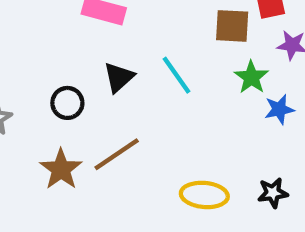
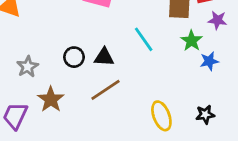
black triangle: (119, 77) -> (104, 57), moved, turned 45
brown star: (61, 169) -> (51, 99), moved
yellow ellipse: (204, 195) -> (161, 116), turned 64

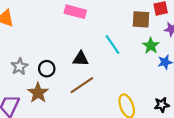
black circle: (74, 57) -> (47, 69), moved

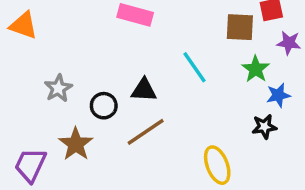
gray star: (19, 66) -> (58, 88), moved
black circle: (47, 69) -> (104, 106), moved
black star: (162, 105) -> (264, 127), moved

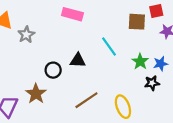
green star: (256, 69) -> (140, 61), moved
gray star: (58, 88) -> (26, 35), moved
brown line: (146, 132) -> (86, 100), moved

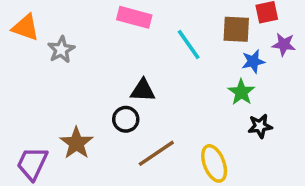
cyan line: (109, 46) -> (189, 44), moved
blue star: (161, 64) -> (253, 61), moved
black circle: (53, 70) -> (126, 119), moved

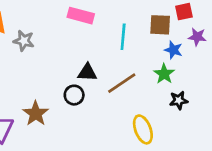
cyan line: (189, 44) -> (123, 37), turned 40
gray star: (61, 50) -> (24, 41), turned -30
blue star: (253, 61) -> (173, 50), turned 30
brown line: (156, 153) -> (122, 83), moved

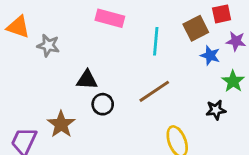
brown square: (160, 25) -> (196, 28), turned -30
black triangle: (87, 73) -> (87, 80), moved
green star: (164, 74) -> (233, 81), moved

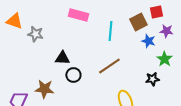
brown star: (61, 124) -> (44, 89), turned -30

